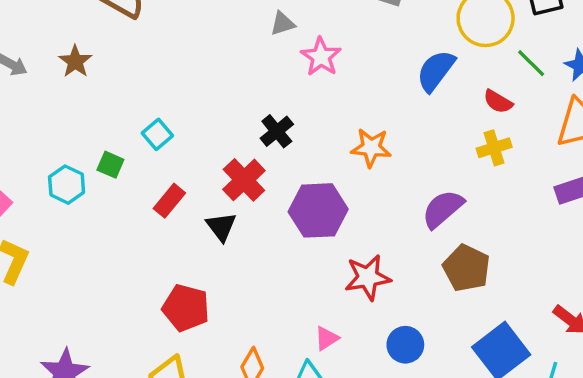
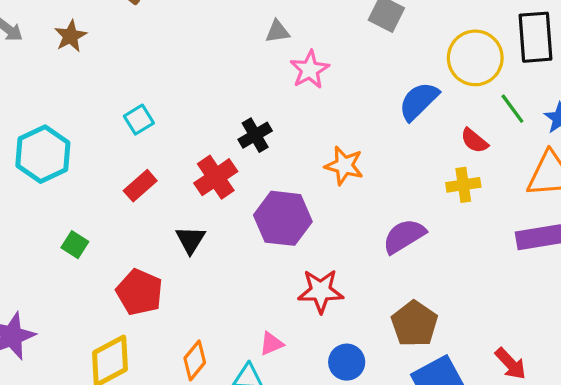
green square: (110, 165) -> (75, 245), moved
cyan hexagon: (67, 185) -> (43, 154), size x1.5
black triangle: (221, 227) -> (190, 240), moved
brown pentagon: (466, 268) -> (414, 324), moved

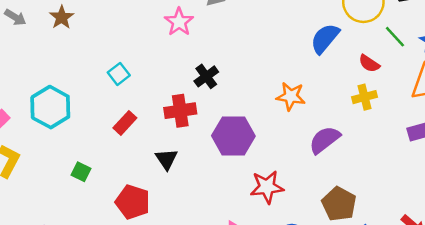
pink star: (310, 70) -> (179, 22), moved
orange star: (344, 166) -> (291, 96), moved
red cross: (216, 177) -> (180, 111), turned 32

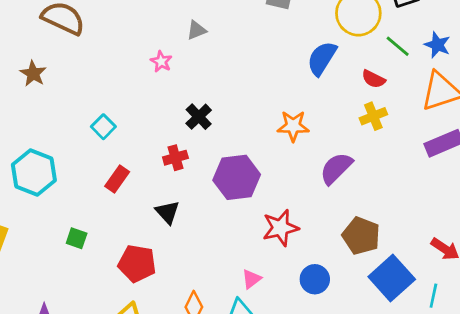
pink star: (179, 22) -> (161, 61), size x0.7
red cross: (180, 111) -> (175, 158), size x0.7

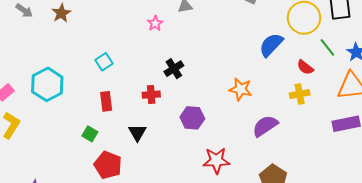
purple hexagon: (237, 177) -> (192, 118), size x0.7
red rectangle: (117, 179) -> (106, 101), turned -54
green square: (77, 238) -> (90, 134), moved

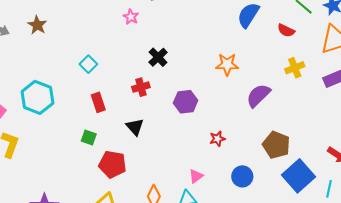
yellow cross: (300, 94) -> (295, 68), moved
red star: (216, 161) -> (217, 139), size x0.6

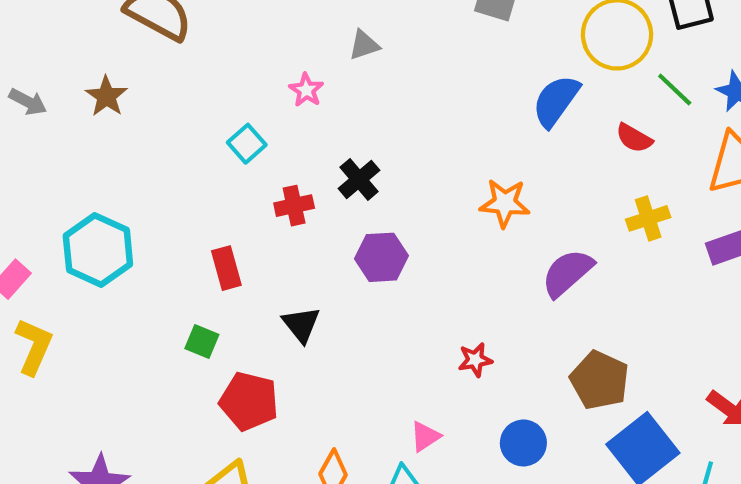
cyan square: (88, 64) -> (247, 144), moved
red cross: (141, 87) -> (294, 206), moved
purple hexagon: (186, 102) -> (381, 257), moved

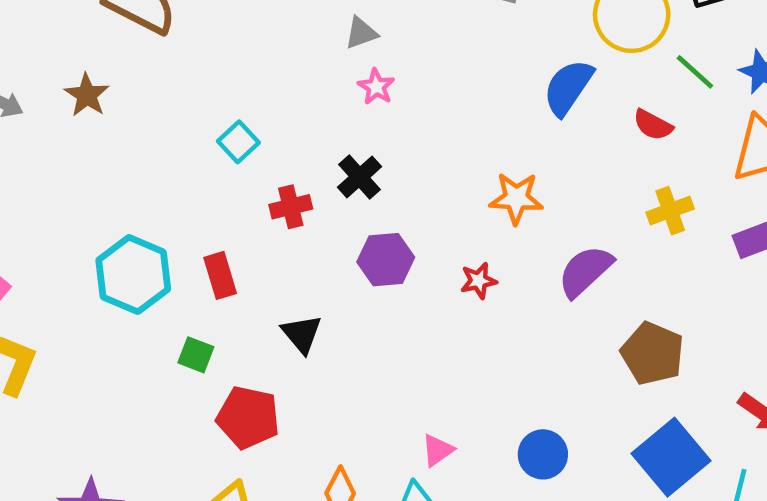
pink star: (306, 90) -> (376, 87), moved
cyan hexagon: (98, 250) -> (133, 275), moved
red star: (475, 360) -> (479, 281), moved
brown pentagon: (600, 380) -> (652, 353), moved

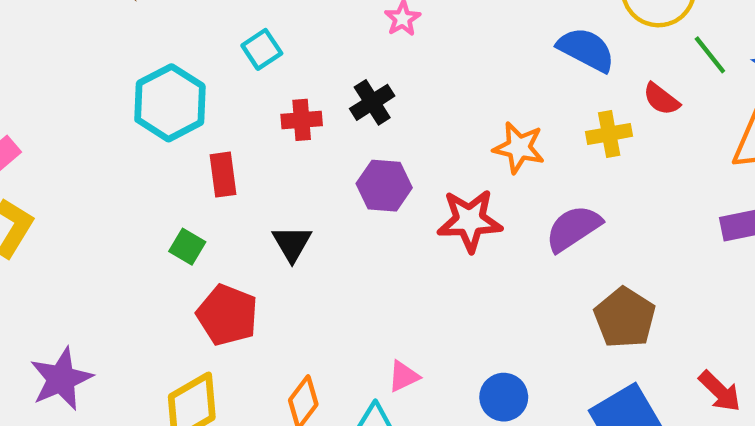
blue semicircle: (568, 87) -> (586, 50), turned 74
yellow cross: (670, 211) -> (609, 134), moved
cyan hexagon: (133, 275) -> (170, 103), moved
red star: (479, 281) -> (470, 221), size x1.8

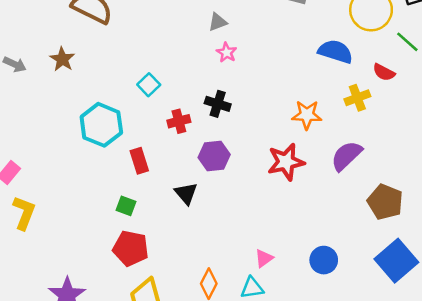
black cross: (372, 102) -> (218, 104), turned -30
purple hexagon: (384, 186) -> (214, 156), moved
red pentagon: (227, 315) -> (131, 248), moved

